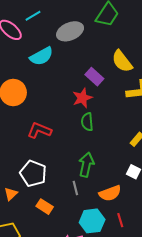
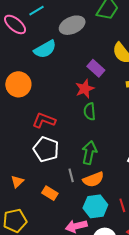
white pentagon: (33, 173) -> (46, 149), moved
gray line: (75, 188) -> (71, 175), moved
orange semicircle: (110, 193) -> (93, 179), moved

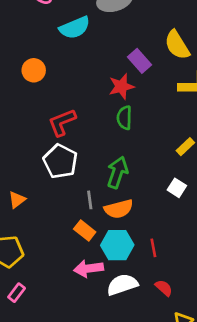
orange circle: (18, 84) -> (34, 70), size x0.7
red L-shape: (44, 120) -> (62, 122), turned -50
orange rectangle: (50, 193) -> (85, 231), moved

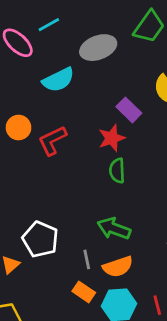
red L-shape: (62, 122) -> (52, 140), moved
white pentagon: (60, 161) -> (40, 239), moved
green arrow: (117, 172) -> (114, 229), turned -84

